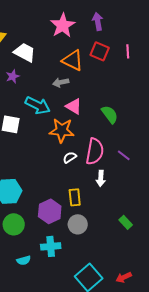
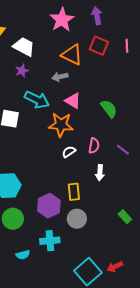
purple star: (13, 76) -> (22, 71), moved
pink semicircle: (95, 151) -> (94, 146), size x0.6
red arrow: (124, 277) -> (115, 267), moved

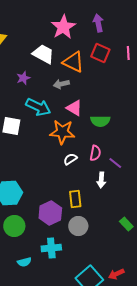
white trapezoid: (24, 47) -> (43, 54), moved
green semicircle: (109, 109) -> (100, 121), moved, turned 126
purple line: (123, 150) -> (115, 163), moved

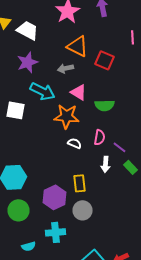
red square: (100, 53) -> (104, 60), moved
white trapezoid: (43, 54) -> (28, 30), moved
purple star: (23, 78) -> (28, 62), size x1.5
white semicircle: (70, 159) -> (74, 143), turned 56
green rectangle: (126, 224) -> (130, 167), moved

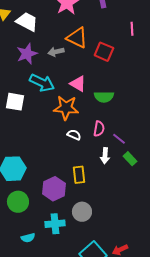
gray arrow: (66, 68) -> (56, 52), moved
gray circle: (82, 210) -> (82, 212), moved

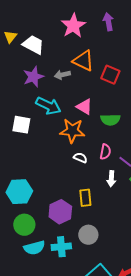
cyan semicircle: (28, 238) -> (34, 248), moved, size x1.5

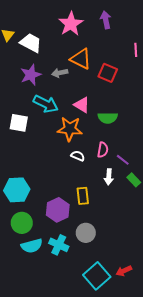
cyan cross: (61, 247) -> (59, 245), turned 30

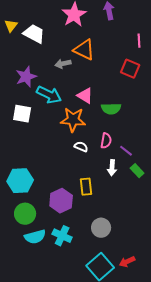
red square: (108, 73) -> (130, 69), moved
purple star: (31, 75) -> (26, 77), moved
gray circle: (86, 233) -> (101, 228), moved

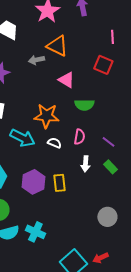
cyan arrow: (49, 95) -> (22, 138), moved
pink triangle: (85, 96) -> (66, 80), moved
purple line: (126, 151) -> (108, 142), moved
purple hexagon: (61, 201) -> (33, 182), moved
gray circle: (101, 228) -> (107, 217), moved

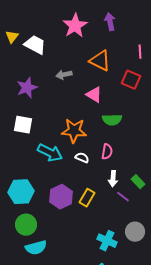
orange triangle: (57, 46) -> (100, 61), moved
purple line: (108, 142) -> (123, 197), moved
yellow rectangle: (59, 183) -> (87, 198), turned 36
cyan cross: (35, 232) -> (107, 241), moved

